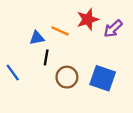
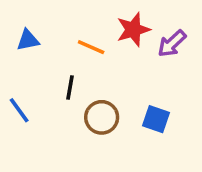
blue triangle: (37, 38) -> (28, 40), moved
blue square: (103, 78) -> (156, 119), size x0.7

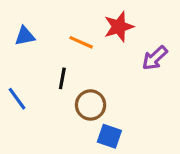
purple arrow: (172, 44) -> (155, 58), moved
blue square: (156, 119) -> (109, 136), moved

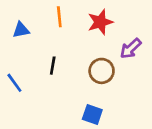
orange line: (81, 42) -> (59, 17), moved, turned 60
brown circle: (91, 105) -> (102, 71), moved

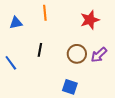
red star: (100, 22) -> (90, 20), moved
purple arrow: (131, 48) -> (99, 55), moved

